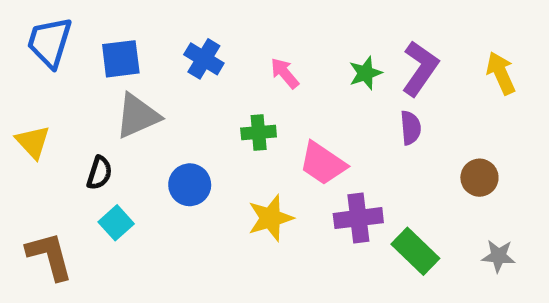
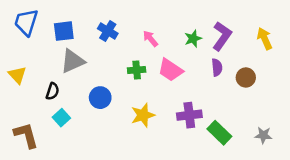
pink trapezoid: (323, 163) -> (170, 70), moved
brown circle: (479, 178) -> (246, 77), moved

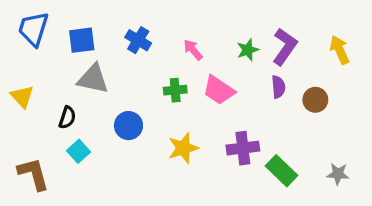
gray triangle: (73, 61) -> (93, 79), turned 36

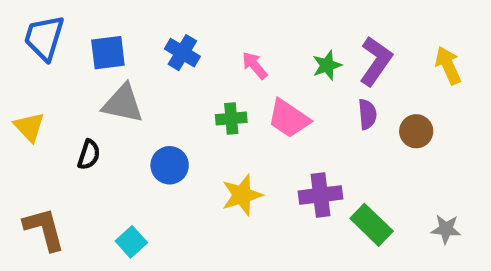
cyan square: (79, 151) -> (131, 242), moved

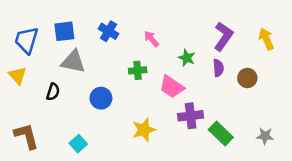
blue trapezoid: (44, 38) -> (26, 40), moved
green star: (327, 65) -> (187, 58), moved, turned -30
pink trapezoid: (289, 118) -> (172, 87), moved
yellow star: (242, 195) -> (144, 130), moved

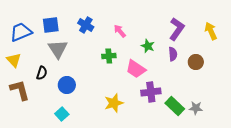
blue trapezoid: (26, 40) -> (21, 32), turned 50
gray triangle: (73, 62) -> (58, 49), turned 45
blue circle: (101, 98) -> (67, 85), moved
brown L-shape: (26, 136) -> (20, 90), moved
gray star: (265, 136) -> (196, 108), moved

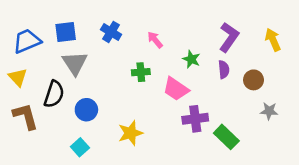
black semicircle: (42, 73) -> (54, 94), size x1.5
yellow star: (114, 103) -> (130, 133), moved
gray star: (196, 108) -> (269, 111), moved

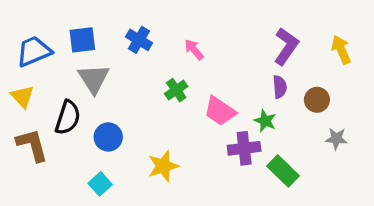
green star: (191, 59) -> (265, 121), moved
green cross: (141, 72) -> (176, 90), turned -30

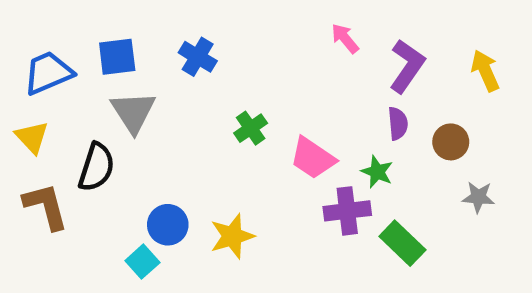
pink arrow: (194, 50) -> (345, 38), moved
blue circle: (108, 137) -> (168, 225), moved

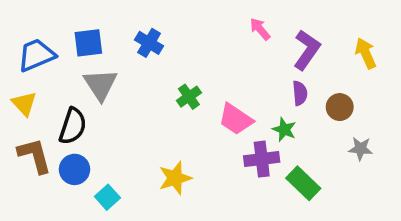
blue circle: (168, 225) -> (74, 169), moved

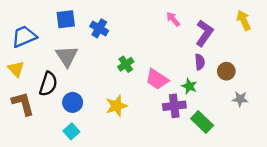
blue square: (88, 43) -> (66, 19), moved
yellow arrow: (366, 53) -> (244, 20), moved
blue circle: (74, 169) -> (73, 102), moved
yellow star: (175, 178) -> (117, 106), moved

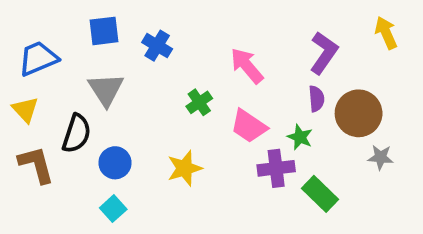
pink arrow: (173, 19) -> (247, 66), moved, size x1.5
brown circle: (226, 71) -> (359, 113), size x1.6

